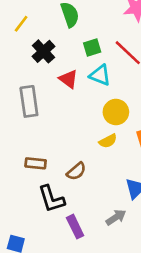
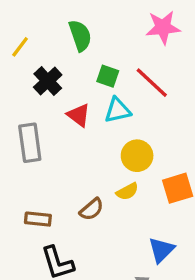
green square: (92, 47) -> (108, 76), turned 36
cyan triangle: (100, 75) -> (118, 110), turned -35
brown semicircle: (76, 171) -> (92, 209), moved

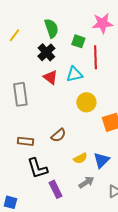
green square: (108, 76) -> (78, 41), moved
black cross: (48, 81) -> (46, 52), moved
red line: (152, 83) -> (95, 57), turned 45
yellow semicircle: (127, 191) -> (80, 158), moved

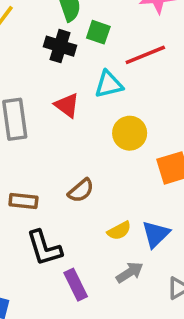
green square: (78, 41) -> (98, 32), moved
black cross: (46, 52) -> (60, 46), turned -30
red line: (95, 57) -> (145, 55), turned 70
red triangle: (50, 77) -> (67, 105), moved

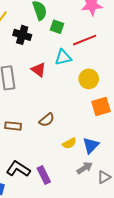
black cross: (60, 46) -> (22, 35), moved
yellow circle: (130, 133) -> (89, 79), moved
black L-shape: (44, 248) -> (18, 169), moved, turned 140
gray arrow: (130, 272) -> (85, 168), moved

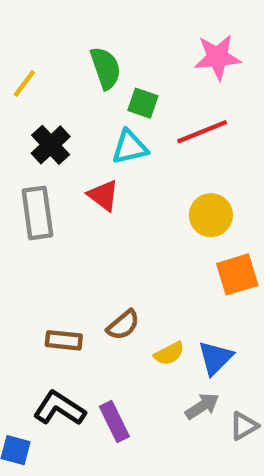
black cross: (22, 35) -> (51, 145), moved, turned 30
cyan triangle: (63, 57) -> (130, 147), moved
brown semicircle: (47, 120) -> (123, 325), moved
brown rectangle: (13, 126) -> (64, 340), moved

